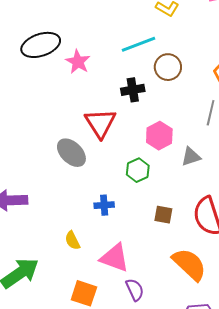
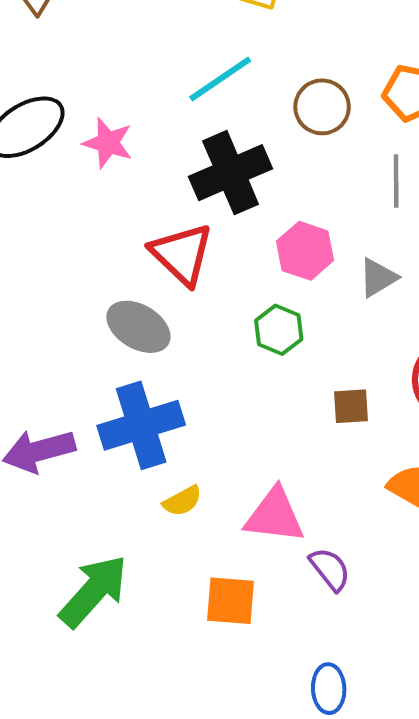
brown circle: (168, 67) -> (322, 107), moved
black cross: (133, 90) -> (231, 173), size x1.6
blue cross: (104, 205) -> (141, 425), moved, size x2.0
yellow semicircle: (72, 240) -> (182, 501), turned -78

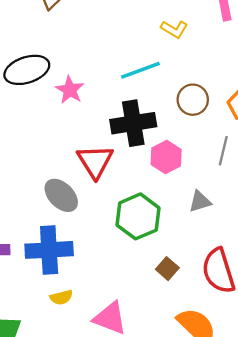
pink hexagon: (305, 251) -> (166, 157), moved
green hexagon: (279, 330) -> (138, 216), size x1.6
brown square: (351, 406) -> (167, 269), turned 30

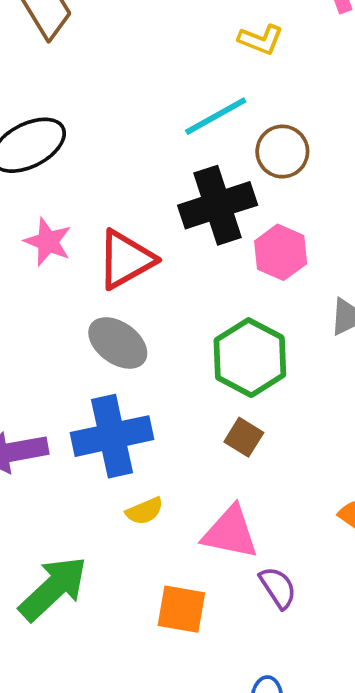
pink star: (70, 90) -> (48, 242), moved
brown circle: (193, 100) -> (282, 152), moved
red triangle: (95, 161) -> (126, 259), moved, turned 42
brown square: (167, 269) -> (244, 437), moved

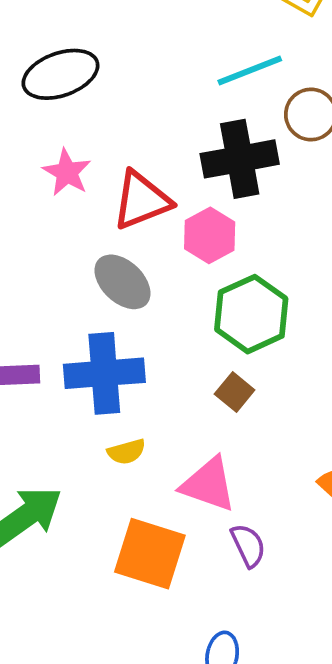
pink hexagon: (281, 252) -> (210, 235), moved
orange square: (181, 609) -> (150, 554), size x1.4

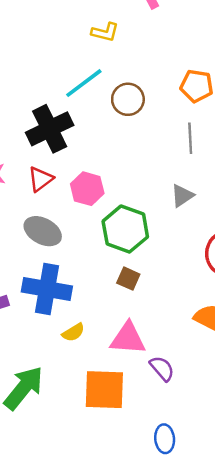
black cross: (240, 159) -> (50, 129), moved
red triangle: (142, 200) -> (41, 179), size x0.7
blue cross: (104, 373) -> (47, 289), turned 30

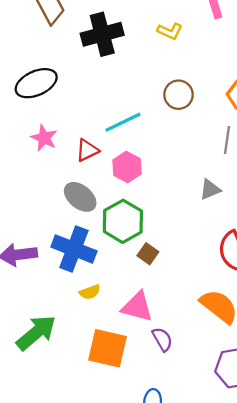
cyan line: (84, 83) -> (123, 122), moved
black cross: (50, 129) -> (102, 34), moved
green hexagon: (125, 229) -> (123, 221), moved

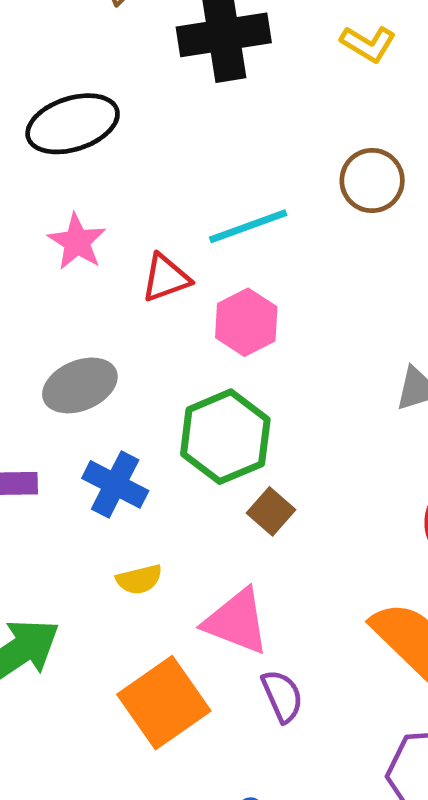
gray ellipse: (80, 197) -> (80, 385), moved, turned -68
blue cross: (74, 249) -> (115, 484), size x0.7
orange square: (108, 348) -> (164, 703), turned 36

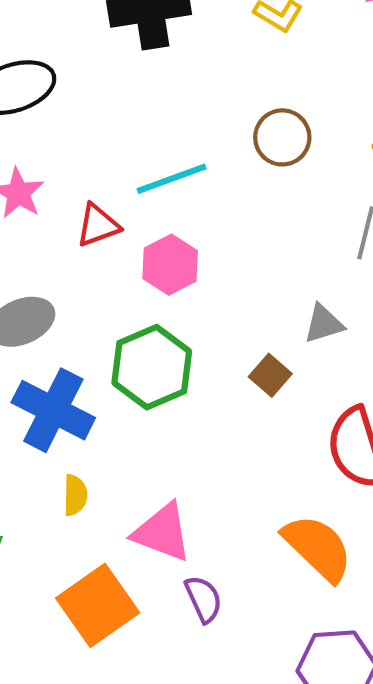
blue cross: (115, 484) -> (53, 410), size x1.4
brown square: (271, 511) -> (270, 375), moved
yellow semicircle: (139, 579) -> (75, 495), turned -75

